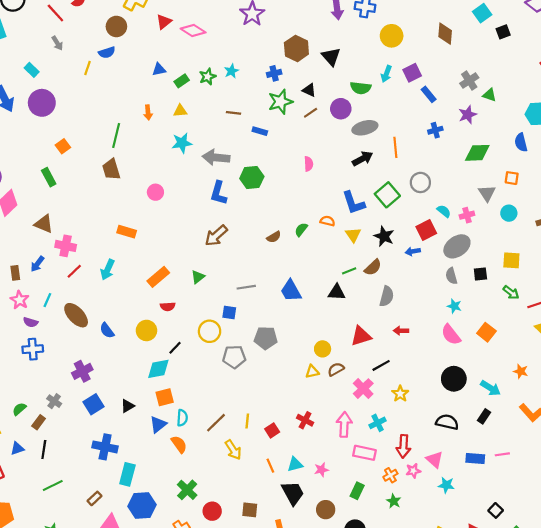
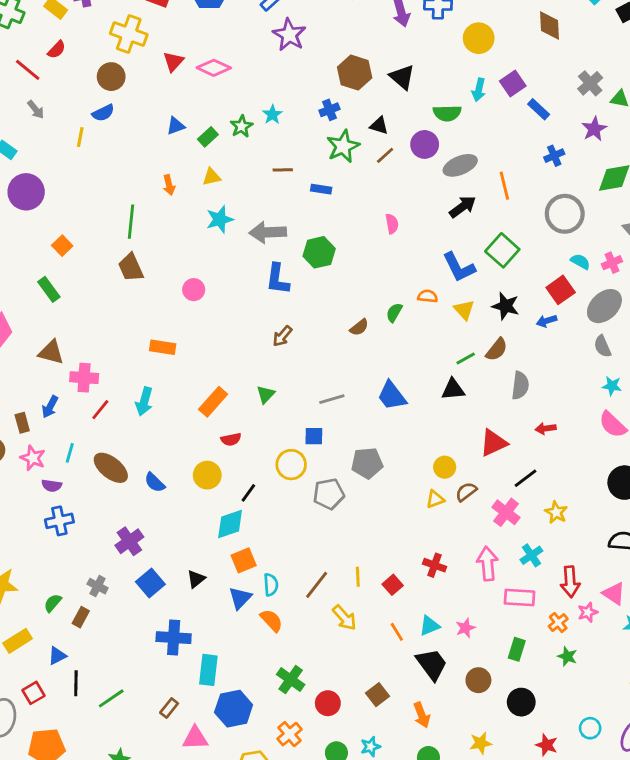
gray circle: (420, 182) -> (565, 214), moved, size x1.4
brown arrow: (216, 236) -> (282, 336), size x0.7
black line: (44, 449) -> (76, 683), moved
brown square: (250, 510) -> (378, 695), turned -35

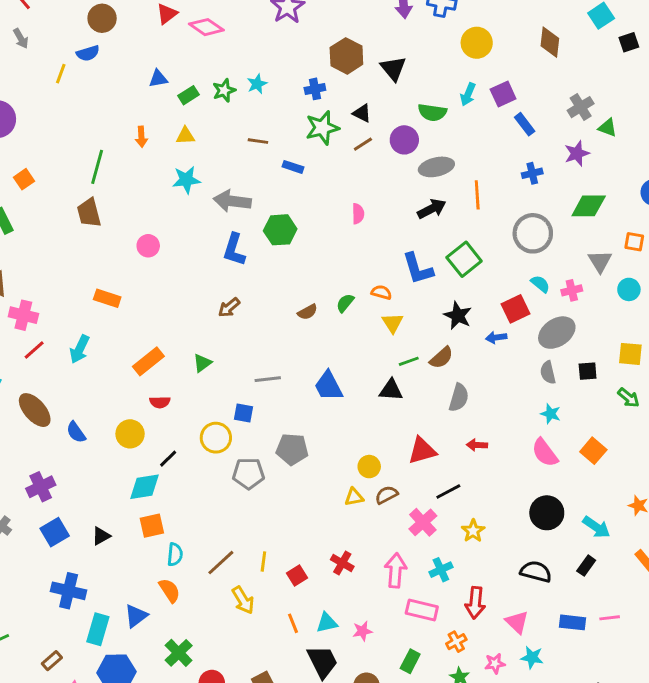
yellow triangle: (464, 310) -> (393, 323), moved
blue triangle: (240, 598) -> (136, 616), moved
pink star: (588, 612) -> (495, 663), moved

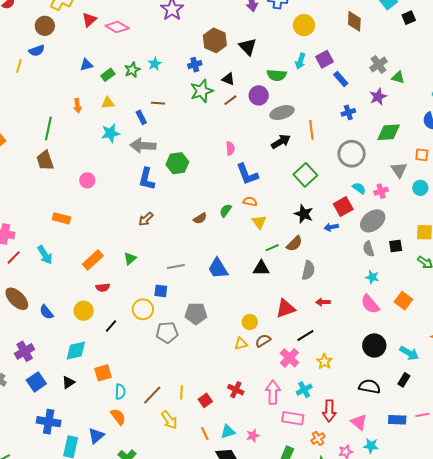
blue rectangle: (293, 167) -> (141, 117), moved, turned 48
blue L-shape: (418, 269) -> (247, 174), moved
cyan arrow: (80, 349) -> (45, 255), turned -54
cyan diamond: (145, 487) -> (76, 351), moved

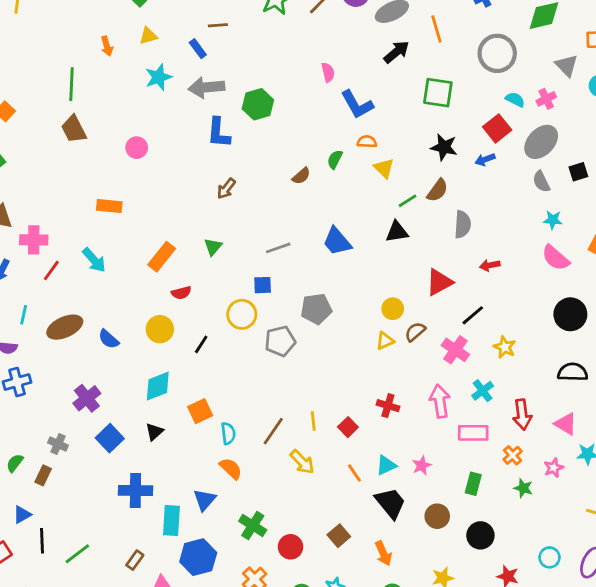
green square: (305, 175) -> (438, 93), turned -30
brown ellipse: (17, 299) -> (65, 327), turned -60

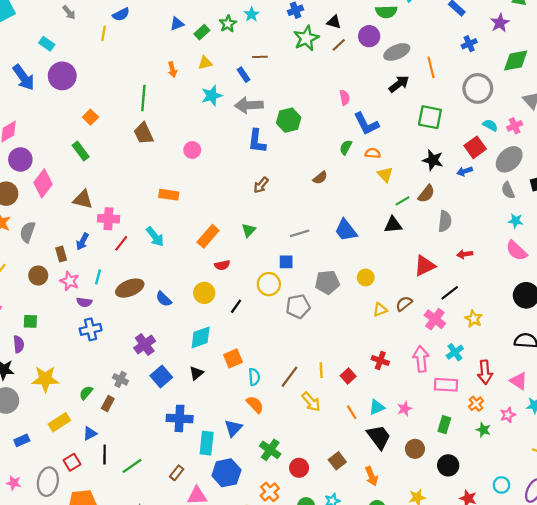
green semicircle: (335, 159) -> (346, 147), moved
yellow circle: (393, 309) -> (366, 277), moved

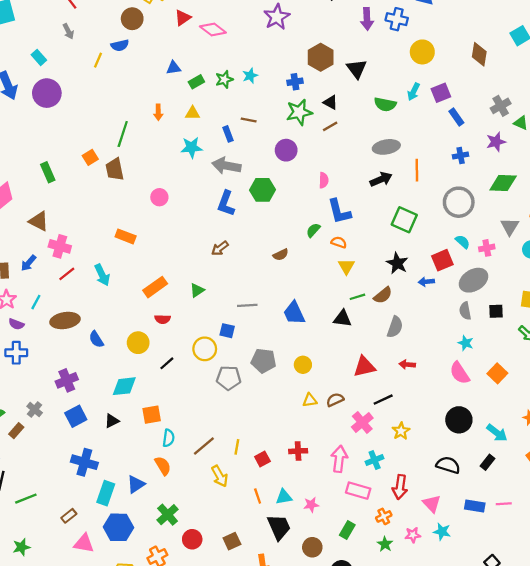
purple circle: (369, 36) -> (286, 150), moved
orange square: (90, 117) -> (90, 157), moved
red cross: (380, 361) -> (298, 451), turned -35

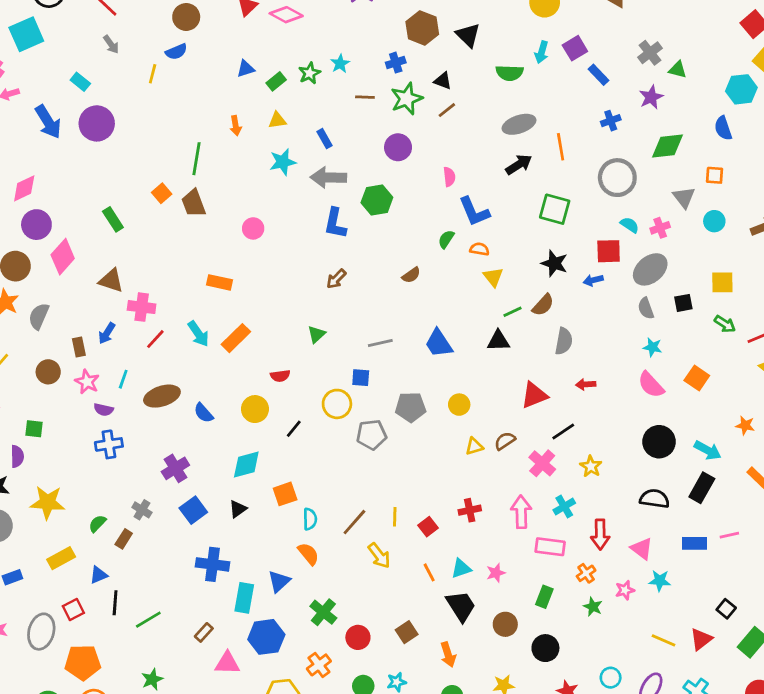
brown line: (249, 120) -> (365, 97), moved
red square: (442, 260) -> (609, 251), turned 30
orange rectangle: (155, 287) -> (236, 338), moved
black rectangle: (488, 462) -> (702, 488), size x1.5

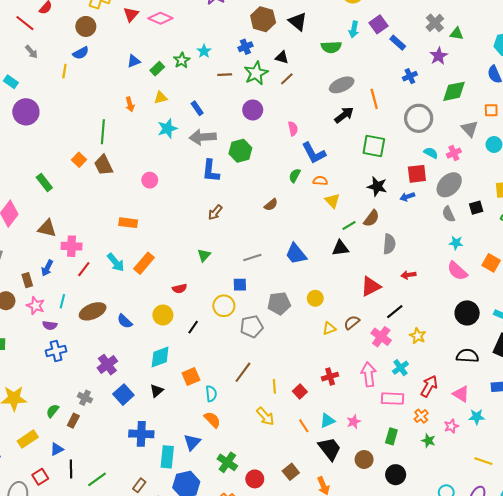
brown line: (354, 522) -> (243, 372), moved
red arrow: (600, 534) -> (429, 386), turned -145

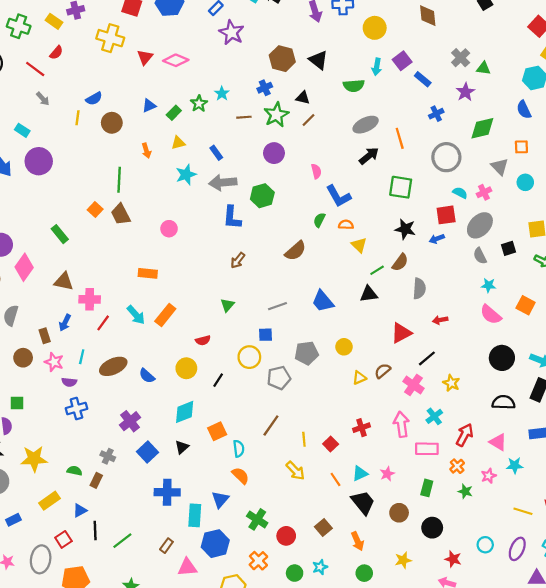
brown circle: (86, 26) -> (112, 123), moved
brown semicircle: (271, 205) -> (295, 251), size x1.5
green semicircle: (53, 411) -> (75, 471), turned 64

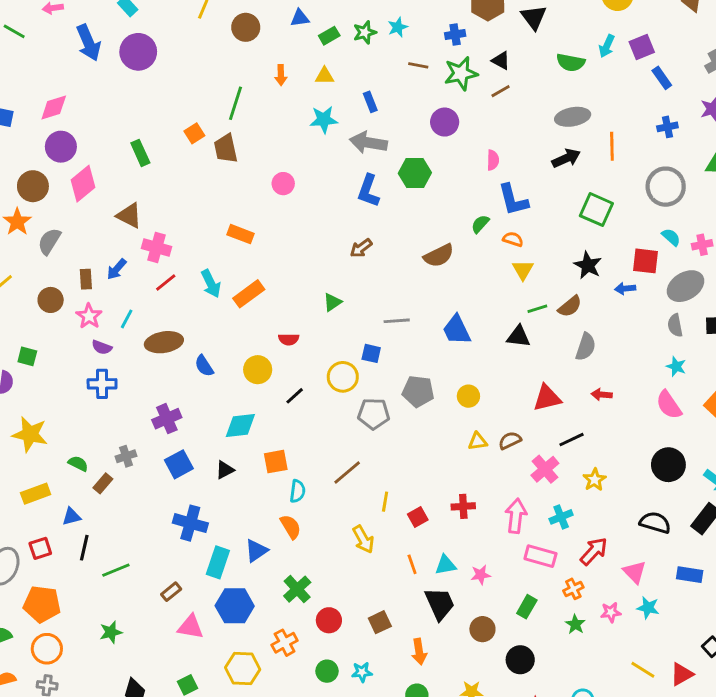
gray cross: (108, 456) -> (126, 456), turned 32

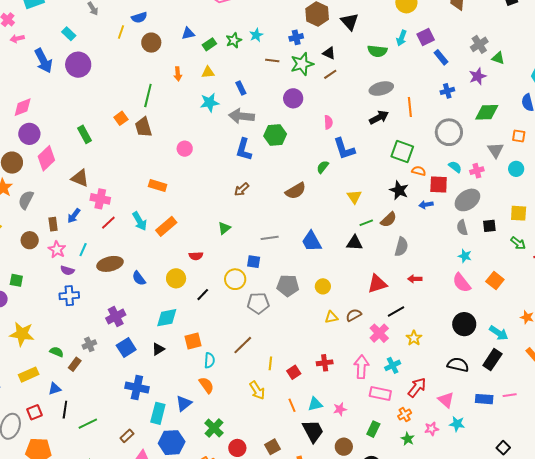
orange semicircle: (513, 239) -> (419, 171), moved

